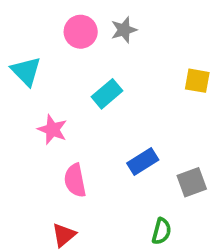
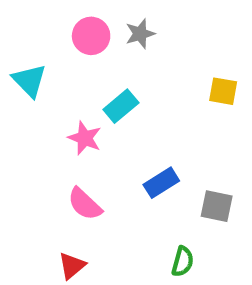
pink star: (52, 130) -> (85, 138), moved
pink semicircle: (75, 180) -> (85, 204), turned -36
gray square: (192, 182) -> (217, 206), turned 32

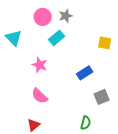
cyan rectangle: (121, 106) -> (57, 38), moved
blue rectangle: (161, 183) -> (85, 73), moved
gray square: (217, 206) -> (102, 97), turned -35

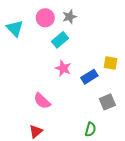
cyan triangle: (14, 38) -> (15, 28), moved
yellow square: (105, 43) -> (110, 63), moved
pink star: (40, 65) -> (63, 68), moved

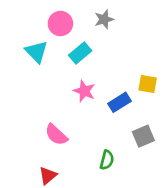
gray star: (69, 17) -> (104, 19), moved
cyan triangle: (15, 28) -> (37, 52), moved
green semicircle: (90, 129) -> (107, 160), moved

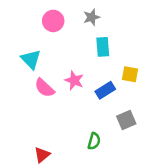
cyan triangle: (37, 52) -> (31, 59), moved
cyan rectangle: (80, 53) -> (103, 47), moved, turned -54
pink semicircle: (56, 135) -> (45, 88), moved

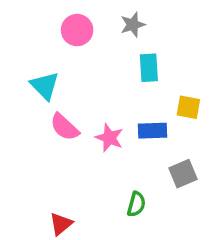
pink star: (74, 80) -> (109, 138), moved
blue rectangle: (105, 90) -> (152, 131), turned 30

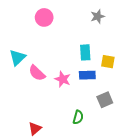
gray star: (133, 25) -> (98, 16), moved
cyan rectangle: (149, 68) -> (85, 52), moved
cyan triangle: (45, 86) -> (17, 58), moved, turned 30

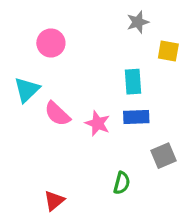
gray star: (98, 16) -> (138, 22), moved
pink circle: (44, 17) -> (51, 43), moved
yellow square: (108, 62) -> (168, 51), moved

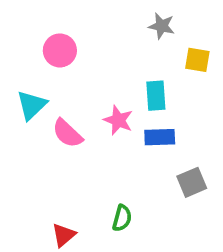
gray star: (138, 22) -> (162, 26), turned 30
pink star: (98, 123) -> (118, 120), moved
green semicircle: (122, 183) -> (122, 218), moved

